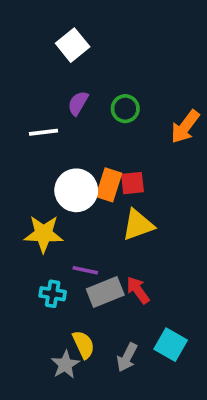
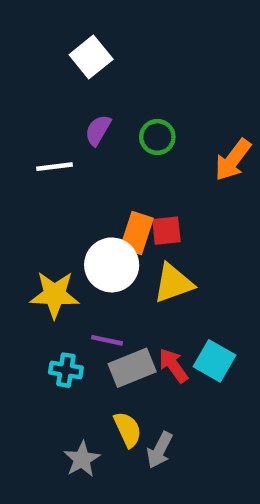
white circle: (76, 190) -> (112, 265), moved
yellow semicircle: (83, 345) -> (128, 429), moved
cyan square: (171, 345) -> (214, 361), moved

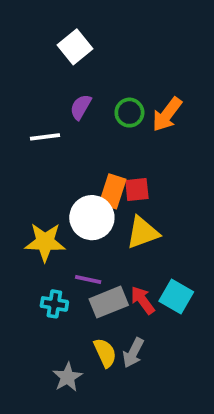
orange arrow: (233, 160) -> (167, 114), moved
gray arrow: (160, 450) -> (133, 353), moved

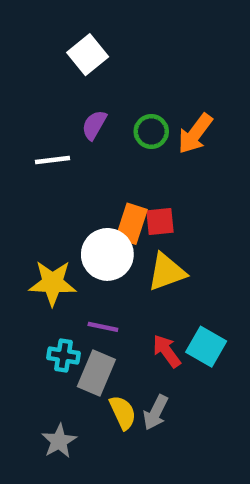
gray rectangle: (109, 302) -> (96, 373), moved, turned -45
gray star: (68, 377) -> (59, 441), moved

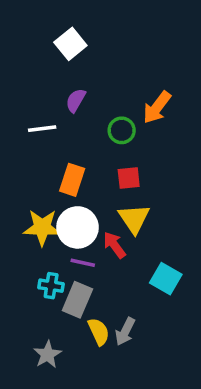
green circle: (151, 131) -> (122, 130), moved
orange rectangle: (131, 224) -> (72, 180), moved
white circle: (107, 254) -> (77, 227), moved
yellow triangle: (167, 272) -> (134, 219), turned -44
red arrow: (167, 351) -> (115, 245), moved

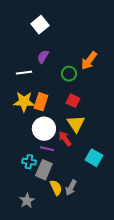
red square: (129, 178) -> (73, 101), turned 32
yellow star: (42, 227) -> (24, 102), moved

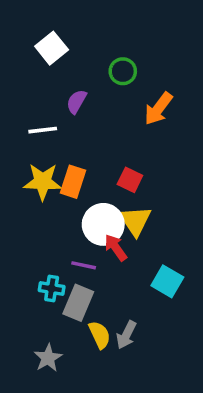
white square: (40, 25) -> (52, 48), moved
green circle: (69, 74) -> (123, 71), moved
white circle: (44, 129) -> (103, 224), moved

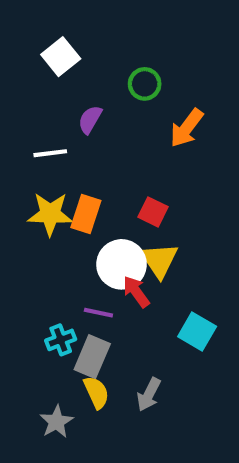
cyan cross: (52, 288) -> (61, 340), turned -30
yellow semicircle: (100, 335) -> (96, 392), moved

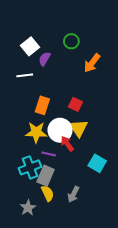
white square: (61, 57) -> (30, 46), moved
yellow star: (50, 214) -> (36, 132), moved
cyan cross: (61, 340) -> (30, 167), size x1.5

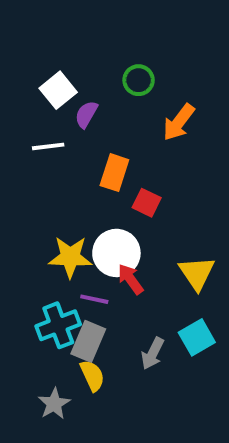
orange rectangle: (42, 105) -> (114, 173), moved
yellow triangle: (79, 128) -> (197, 273), moved
cyan square: (97, 163) -> (197, 337), moved, turned 30
gray arrow: (73, 194) -> (153, 353), moved

